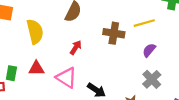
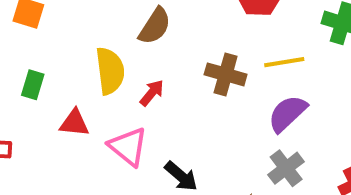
yellow semicircle: (35, 32) -> (110, 71), moved
purple semicircle: (149, 50) -> (287, 113), size x1.5
green rectangle: (11, 73) -> (33, 85), moved

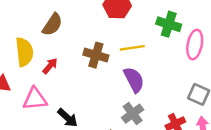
purple semicircle: (287, 113) -> (134, 80), turned 105
pink triangle: (128, 147) -> (35, 99), turned -45

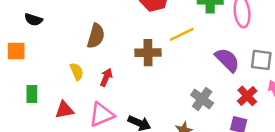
yellow semicircle: (24, 52) -> (77, 72), size x0.6
purple semicircle: (134, 80) -> (227, 60), moved

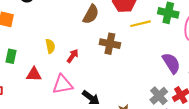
yellow line: (182, 34) -> (140, 24), moved
brown semicircle: (96, 36) -> (91, 14), moved
gray cross: (202, 99) -> (159, 96), moved

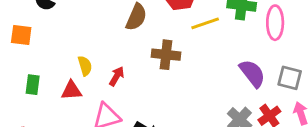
red triangle: (34, 74) -> (71, 90), moved

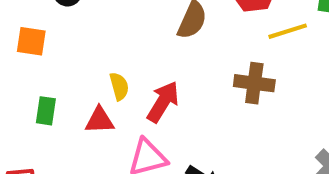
brown cross: (166, 55) -> (254, 83), moved
red arrow: (117, 76) -> (163, 102), size x1.5

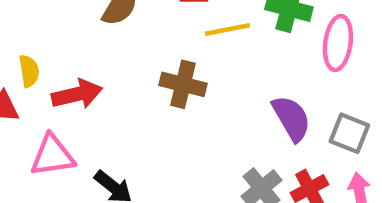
red arrow: (163, 102) -> (77, 94), turned 39

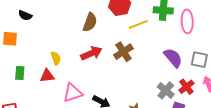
brown cross: (183, 84) -> (123, 52), turned -36
red arrow: (77, 94) -> (91, 53), moved

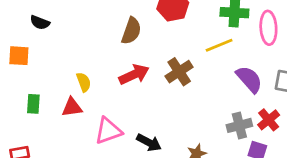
yellow line: (138, 24) -> (219, 45), moved
gray cross: (166, 90) -> (239, 125), turned 36

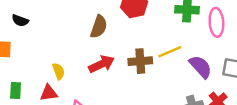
yellow line: (219, 45) -> (170, 52), moved
brown cross: (179, 72) -> (140, 61), turned 30

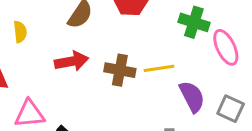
pink ellipse: (216, 22) -> (226, 47), turned -36
yellow semicircle: (59, 71) -> (20, 32), moved

